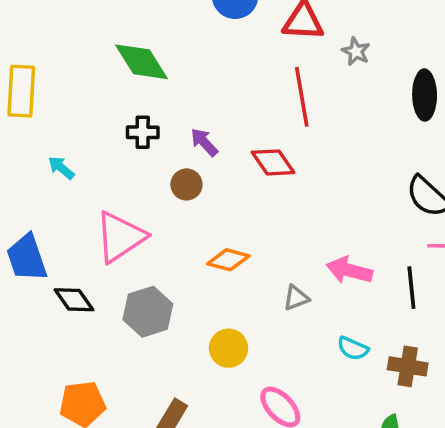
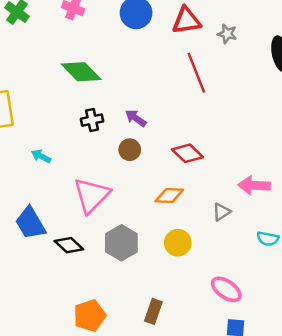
red diamond: (273, 162) -> (187, 153), moved
yellow circle: (229, 348) -> (178, 243), moved

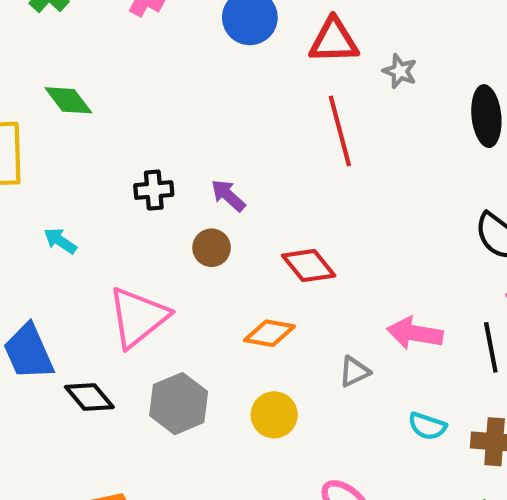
green diamond: (81, 72) -> (68, 100), moved, size x0.7

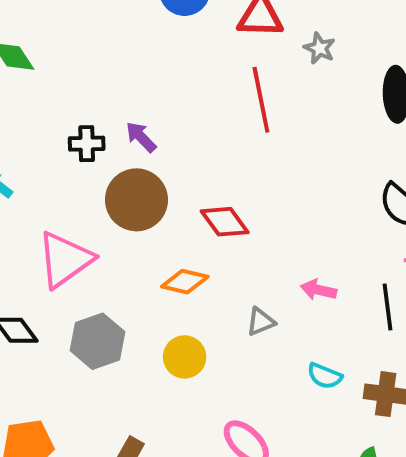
purple arrow: (228, 195) -> (141, 137), moved
brown circle: (212, 248) -> (136, 200), size x1.8
pink arrow: (415, 333) -> (318, 290), size x0.7

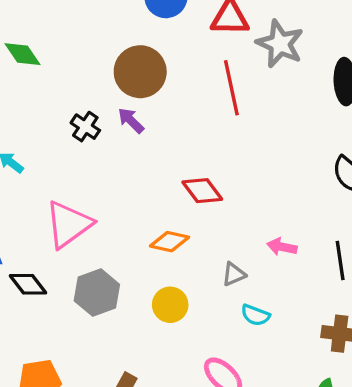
gray star: (319, 48) -> (280, 44), size x1.8
black cross: (87, 144) -> (85, 127), turned 36
brown circle: (136, 200) -> (140, 72), moved
cyan semicircle: (325, 376) -> (255, 315), moved

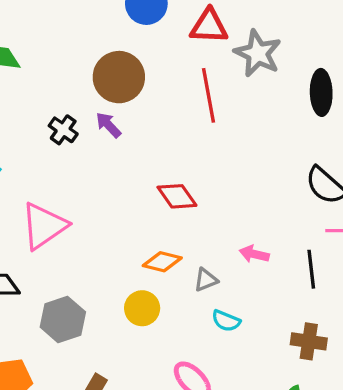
orange diamond: (169, 242) -> (162, 262), moved
gray hexagon: (97, 293) -> (63, 319), moved

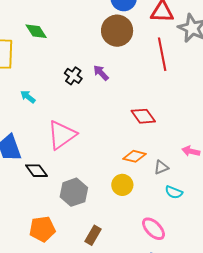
brown circle: (119, 77) -> (117, 31), moved

